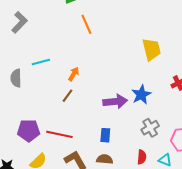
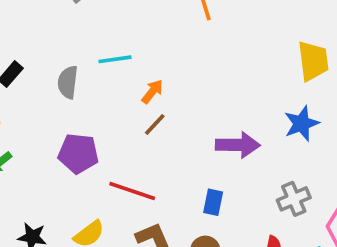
orange arrow: (74, 74) -> (152, 92), moved
blue star: (141, 95) -> (301, 124), moved
purple pentagon: (29, 130) -> (78, 154), moved

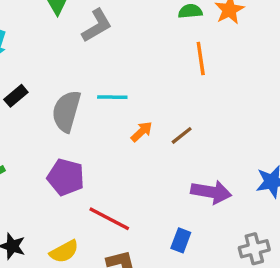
gray semicircle: (68, 82) -> (66, 111), size x1.4
brown line: (155, 125) -> (182, 135), moved

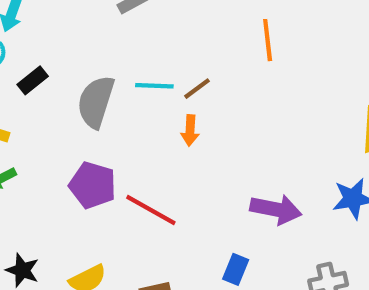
orange arrow: (142, 132) -> (190, 130), turned 135
brown line: (182, 135) -> (197, 89), moved
red line: (109, 219) -> (151, 210), moved

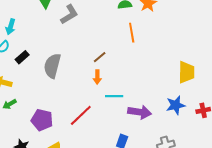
cyan line: (154, 86) -> (114, 96), moved
purple pentagon: (93, 185) -> (42, 120), moved
red line: (151, 210) -> (81, 115), turned -70

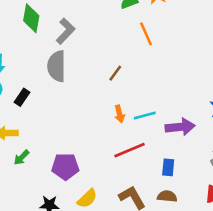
gray semicircle: (52, 66) -> (57, 66), moved
orange arrow: (97, 77) -> (119, 114), moved
red line: (81, 115) -> (129, 150), moved, turned 35

